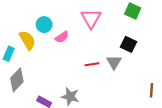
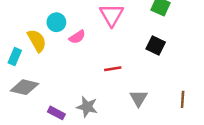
gray triangle: (114, 62) -> (138, 98), moved
gray diamond: (17, 80) -> (25, 87), turned 60

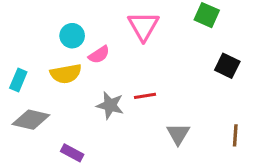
yellow semicircle: (37, 41) -> (66, 74), moved, turned 110
black square: (156, 46) -> (227, 66), moved
gray star: (87, 107) -> (110, 105), moved

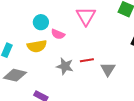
pink semicircle: (99, 55) -> (58, 34), turned 56
gray triangle: (178, 134) -> (108, 69), moved

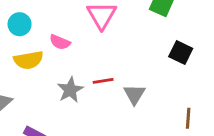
cyan circle: (41, 22) -> (20, 24), moved
gray star: (65, 66) -> (70, 90), turned 30

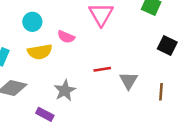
gray star: (70, 90) -> (65, 91), moved
brown line: (188, 118) -> (161, 92), moved

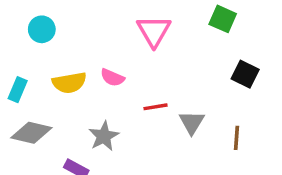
cyan circle: (32, 22) -> (42, 29), moved
pink semicircle: (66, 37) -> (112, 78), moved

